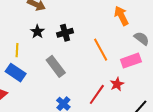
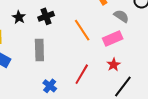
gray rectangle: (56, 66) -> (39, 50), turned 40
red star: (117, 84) -> (114, 65), moved

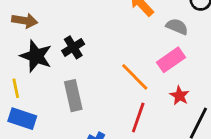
black star: (19, 17) -> (36, 56), size x1.6
orange line: (82, 30) -> (135, 77), moved

